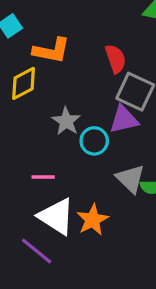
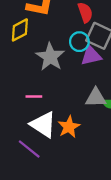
gray star: (66, 121) -> (50, 57), size x1.4
cyan circle: (94, 141) -> (79, 42), moved
gray triangle: (130, 179) -> (96, 98), turned -45

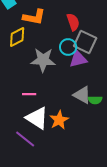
gray star: (50, 57) -> (43, 60), turned -30
gray triangle: (96, 98) -> (82, 95), turned 30

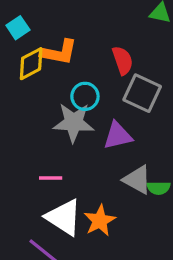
yellow diamond: (17, 37) -> (31, 64), moved
cyan circle: (68, 47) -> (85, 96), moved
purple triangle: (78, 59) -> (118, 136), moved

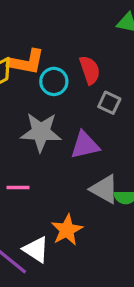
gray square: (142, 93) -> (109, 103), size x0.6
cyan circle: (85, 96) -> (54, 81), moved
white triangle: (64, 217) -> (36, 250), moved, size x0.7

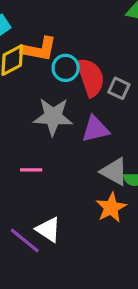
red semicircle: (90, 70) -> (91, 77), moved, size x1.4
orange star: (67, 230) -> (111, 208), moved

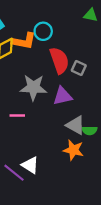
cyan circle: (66, 68) -> (43, 31), moved
pink line: (31, 170) -> (17, 115), moved
orange star: (111, 208) -> (73, 150), turned -30

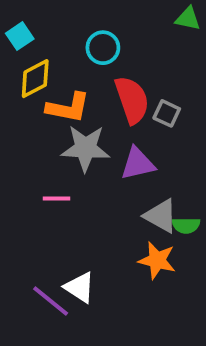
orange L-shape: (24, 41) -> (68, 108), moved

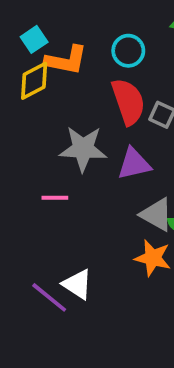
cyan square: (20, 36) -> (34, 39), moved
cyan circle: (103, 48) -> (128, 51), moved
orange L-shape: (68, 108) -> (66, 60), moved

